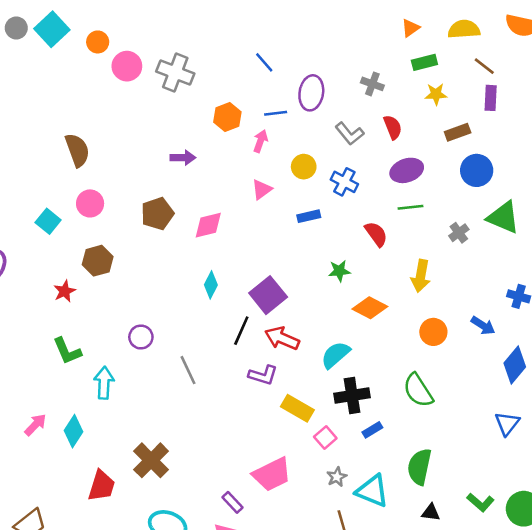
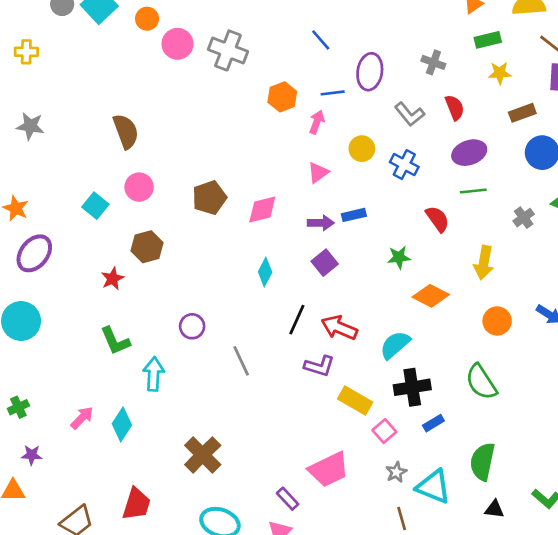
purple arrow: (183, 158) -> (321, 223), moved
blue rectangle: (309, 216) -> (354, 215), moved
purple square: (268, 295) -> (325, 263), moved, size x0.7
red trapezoid: (101, 486) -> (136, 504), moved

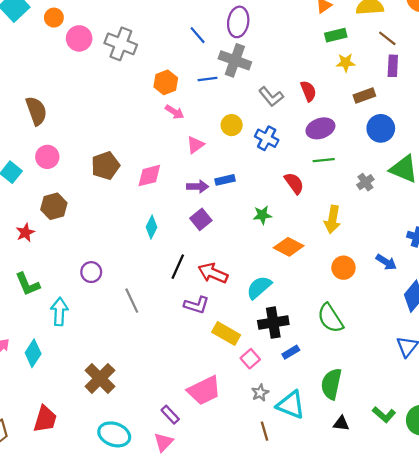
gray cross: (433, 62) -> (235, 60), moved, size x1.6
purple ellipse: (370, 72) -> (238, 22), moved
pink arrow: (317, 122) -> (175, 112), moved, turned 102

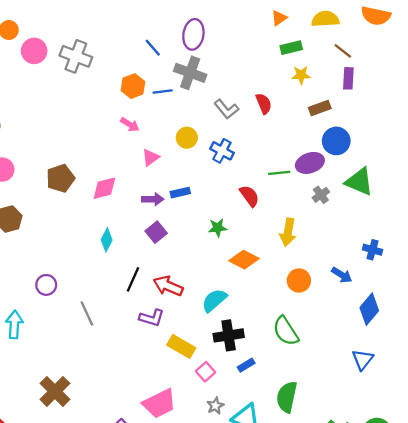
orange hexagon: (166, 82) -> (133, 86), moved
purple ellipse: (320, 128) -> (310, 163), moved

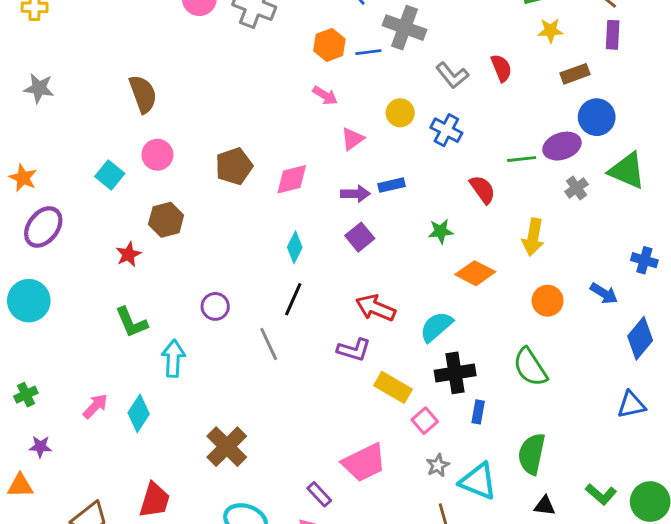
black line: (133, 279) -> (293, 299), moved
blue triangle: (363, 360) -> (631, 405), turned 40
blue rectangle: (246, 365) -> (478, 412), turned -49

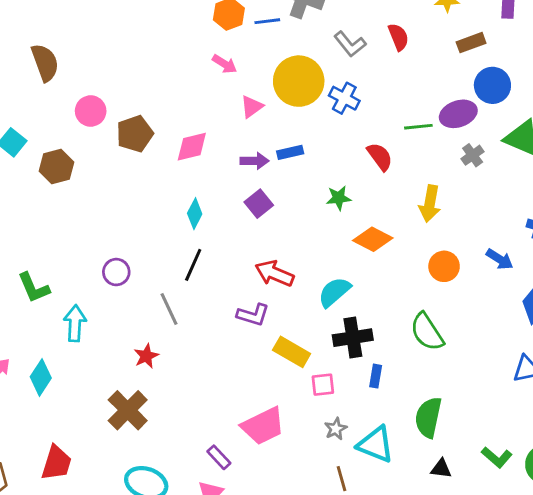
yellow circle: (400, 113) -> (299, 81), size x1.8
pink circle: (157, 155) -> (91, 111), moved
brown hexagon: (166, 220) -> (56, 167), moved
red star: (129, 254) -> (146, 356), moved
pink square: (425, 421) -> (323, 385), turned 35

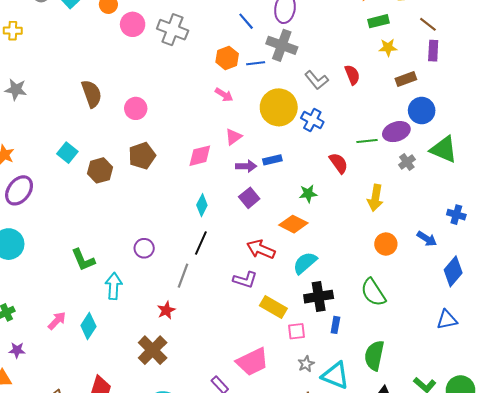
pink triangle: (252, 107) -> (233, 137), moved
pink circle: (91, 111) -> (136, 108), moved
brown pentagon: (135, 134) -> (142, 156), moved
orange diamond: (373, 239) -> (293, 224), moved
gray line: (169, 309) -> (183, 276), turned 45

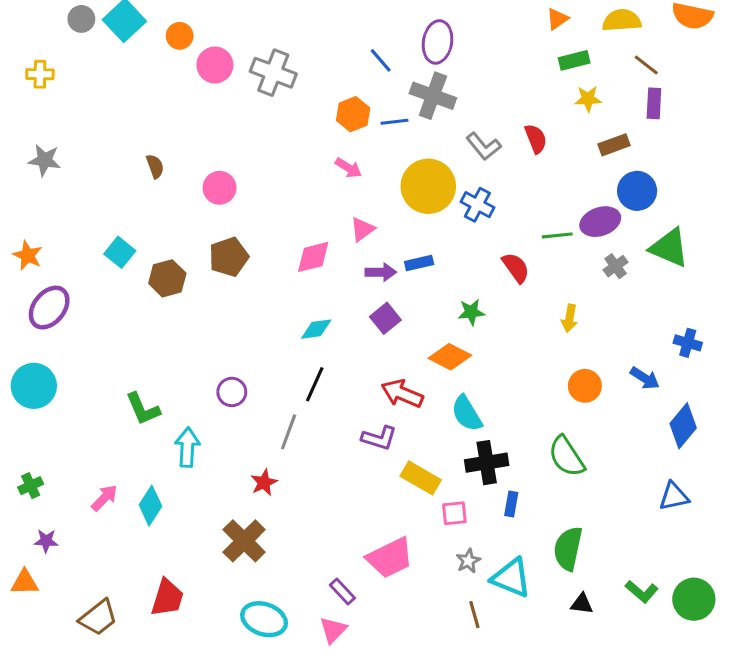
brown semicircle: (92, 94) -> (155, 166), size x0.6
yellow arrow: (375, 198) -> (570, 318), size x0.7
cyan diamond: (202, 205) -> (316, 329), turned 55
cyan semicircle: (305, 263) -> (467, 413), turned -80

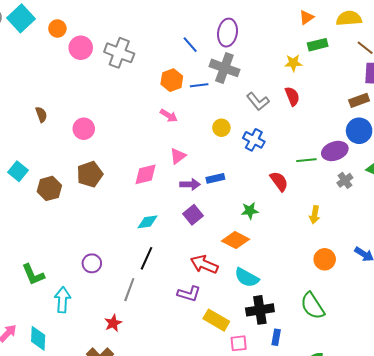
yellow star: (588, 99) -> (293, 63), moved
brown rectangle: (614, 145) -> (359, 100), moved
yellow circle: (428, 186) -> (221, 128), size x0.5
cyan semicircle: (467, 413) -> (247, 278), turned -30
cyan diamond: (150, 506) -> (38, 338), turned -30

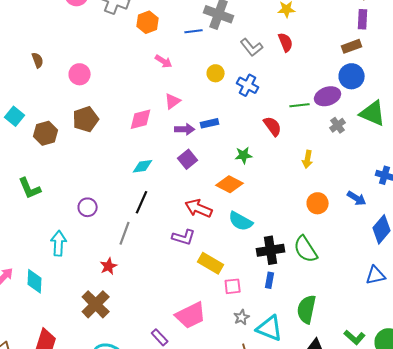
orange hexagon: (172, 80) -> (148, 22), moved
green L-shape: (33, 274) -> (30, 188), moved
black cross: (260, 310) -> (271, 250), moved

